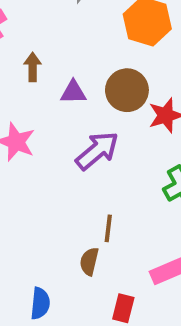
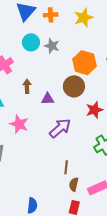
brown circle: (127, 90) -> (74, 86), moved
brown semicircle: (89, 261) -> (74, 184), moved

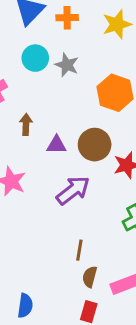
brown circle: (74, 86) -> (95, 145), moved

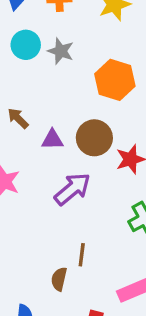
brown arrow: (26, 124) -> (18, 118), turned -45
brown semicircle: (90, 277) -> (59, 279), moved

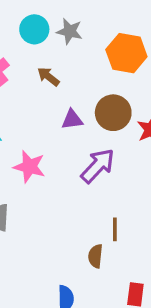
brown arrow: (18, 118) -> (48, 77), moved

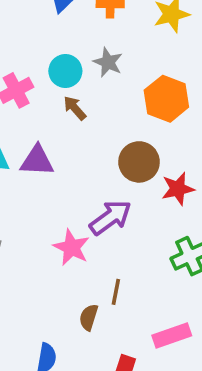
cyan circle: (34, 29) -> (65, 71), moved
purple triangle: (72, 120) -> (37, 161), moved, size x1.4
pink star: (29, 167) -> (71, 247), moved

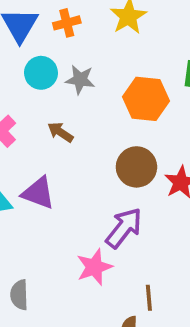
cyan circle: (65, 71) -> (41, 73), moved
purple triangle: (37, 161) -> (38, 193), turned 33
pink star: (71, 247) -> (94, 267), turned -30

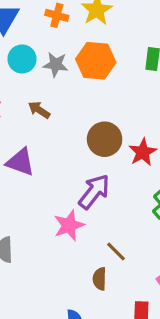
orange cross: (67, 23) -> (57, 15), moved, turned 30
orange hexagon: (146, 99) -> (96, 61), moved
brown line: (149, 298) -> (116, 251), turned -40

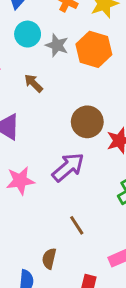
pink star: (69, 225) -> (20, 181), moved
brown semicircle: (100, 279) -> (49, 259), moved

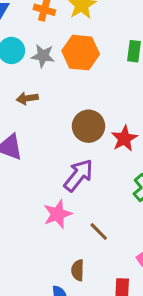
brown arrow: (34, 83) -> (27, 98), turned -42
pink star: (20, 181) -> (57, 214), moved

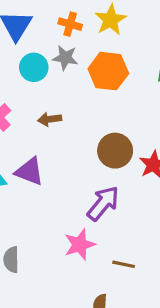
gray star: (43, 56) -> (65, 58), moved
brown line: (99, 232) -> (124, 264), turned -35

